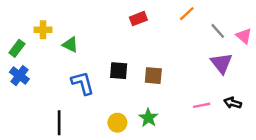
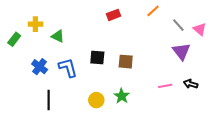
blue cross: (19, 76) -> (40, 67), moved

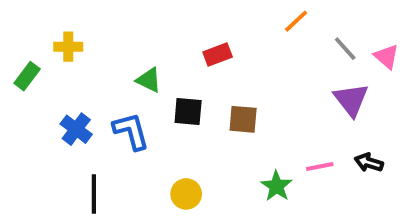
red rectangle: (114, 15) -> (218, 55), moved
green triangle: (58, 36) -> (149, 80), moved
green star: (122, 96) -> (276, 186), moved

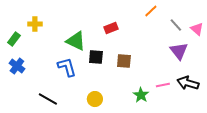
green triangle: (149, 80) -> (76, 41), size x1.5
blue cross: (76, 129) -> (17, 66), moved
black arrow: (369, 163) -> (188, 83), size x1.5
black line: (94, 194) -> (48, 99), turned -60

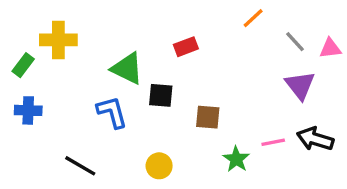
yellow cross: (35, 24) -> (58, 40), size x1.5
pink triangle: (197, 29) -> (330, 48), turned -48
brown square: (124, 61) -> (208, 117), moved
blue cross: (17, 66) -> (28, 110), turned -35

